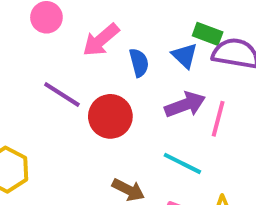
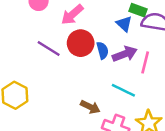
blue semicircle: (139, 63) -> (102, 50), moved
red circle: (110, 116) -> (81, 43), moved

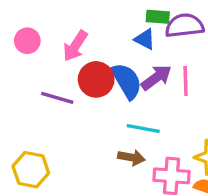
blue semicircle: (102, 50) -> (127, 81), size x1.6
cyan line: (123, 90) -> (143, 129), moved

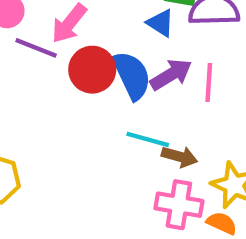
purple line: (57, 98) -> (36, 48), moved
brown arrow: (131, 158) -> (180, 157), moved

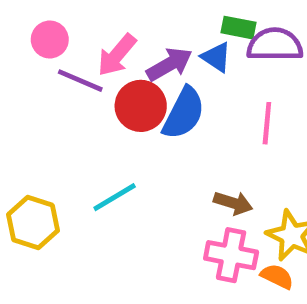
purple arrow: (171, 74) -> (169, 64), moved
blue semicircle: (132, 75) -> (184, 113), turned 51
cyan line: (148, 139) -> (115, 197), moved, turned -48

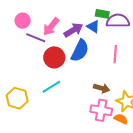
red circle: (141, 106) -> (54, 57), moved

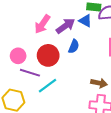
pink circle: (23, 21) -> (18, 56), moved
purple line: (36, 38) -> (30, 73), moved
blue semicircle: (80, 51) -> (74, 46), size x0.6

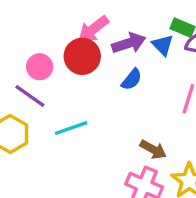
red circle: (48, 55) -> (82, 56), moved
purple line: (30, 73) -> (30, 96), moved

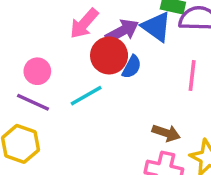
blue triangle: (163, 45) -> (156, 27), size x1.4
red circle: (82, 56) -> (109, 55), moved
cyan line: (71, 128) -> (86, 96), moved

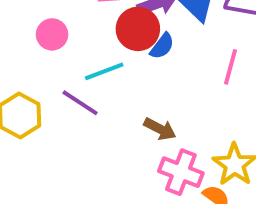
purple line: (33, 102) -> (80, 103), moved
brown arrow: (166, 133) -> (160, 129), moved

